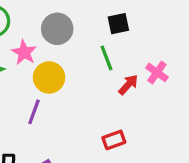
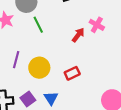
green line: (106, 58) -> (38, 25), moved
yellow circle: (49, 77) -> (39, 68), moved

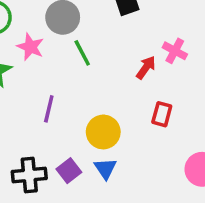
yellow circle: (39, 68) -> (103, 132), moved
red rectangle: (72, 73) -> (162, 114), moved, turned -48

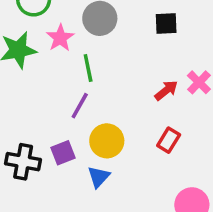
green line: (82, 53) -> (88, 68), moved
purple line: (49, 109) -> (80, 106), moved
purple square: (69, 171) -> (63, 153), moved

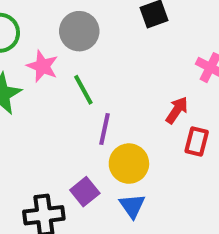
red arrow: (166, 90) -> (177, 110), moved
purple line: (80, 106) -> (104, 129), moved

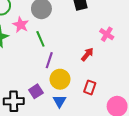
red rectangle: (197, 141) -> (90, 87), moved

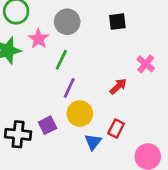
green line: (40, 39) -> (61, 60), turned 42
blue triangle: (59, 101) -> (93, 142), moved

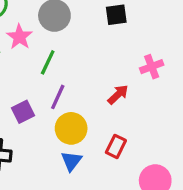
pink cross: (146, 64) -> (152, 67), turned 30
purple square: (48, 125) -> (23, 112), moved
blue triangle: (93, 142) -> (71, 161), moved

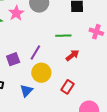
green line: (48, 62) -> (63, 36), moved, turned 56
pink cross: (152, 67) -> (96, 32), moved, turned 32
blue triangle: (71, 161) -> (26, 91), moved

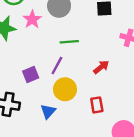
green line: (63, 36) -> (69, 42), moved
red rectangle: (67, 87) -> (97, 105), turned -40

